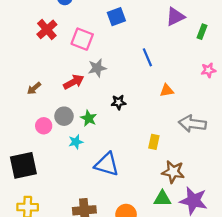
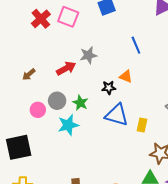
pink square: (82, 39) -> (68, 17), moved
orange triangle: (167, 90) -> (126, 76), moved, turned 32
cyan star: (76, 142) -> (68, 125), size x1.5
blue triangle: (107, 164) -> (117, 115), moved

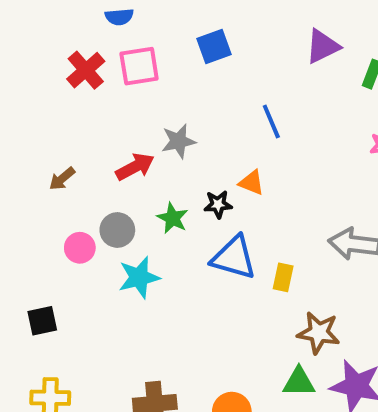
pink square: (68, 17) -> (139, 66), turned -30
green star: (80, 103) -> (173, 218), moved
black square: (19, 147) -> (42, 321), size x0.6

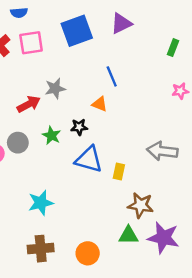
blue square: (214, 46) -> (77, 31), size x1.5
purple triangle: (323, 46) -> (121, 24), moved
orange triangle: (252, 183) -> (100, 104), moved
cyan star: (139, 277) -> (41, 203), moved

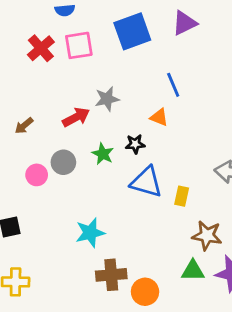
brown cross: (41, 249) -> (111, 275), moved

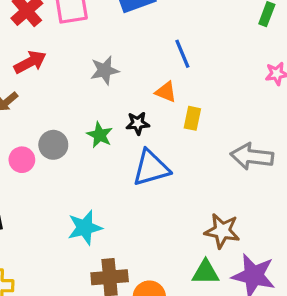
red arrow: (76, 117) -> (30, 62), moved
blue triangle: (146, 182) -> (151, 168), turned -32
yellow rectangle: (182, 196) -> (192, 118), moved

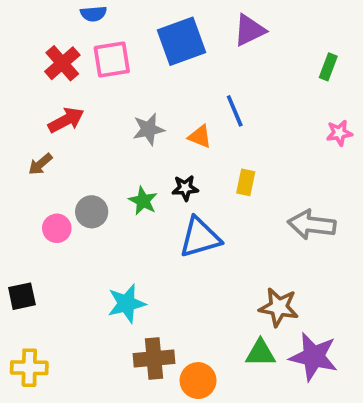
orange triangle: (166, 92) -> (200, 137), moved

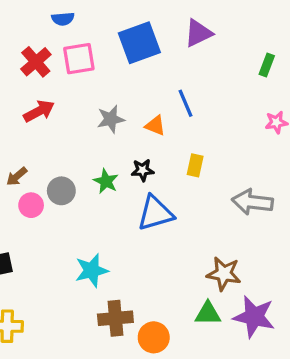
brown arrow: (40, 164) -> (17, 176), moved

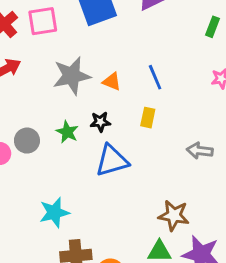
blue line: (186, 103) -> (155, 77), moved
gray star: (111, 119) -> (72, 76), size x1.5
gray arrow: (252, 202) -> (200, 151), size x0.7

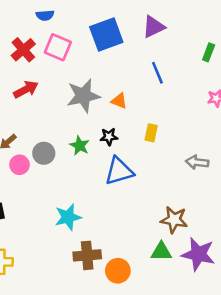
pink square: (43, 21) -> (58, 47), turned 32
blue line: (155, 77) -> (157, 73), moved

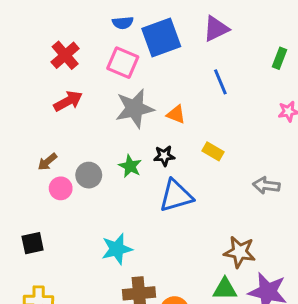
blue semicircle: (45, 15) -> (123, 23), moved
pink square: (58, 47) -> (123, 63), moved
yellow rectangle: (151, 133) -> (213, 151), turned -72

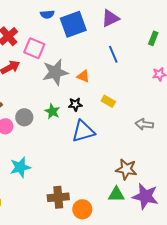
pink square: (123, 63) -> (34, 48), moved
cyan star: (117, 249) -> (20, 167), moved

